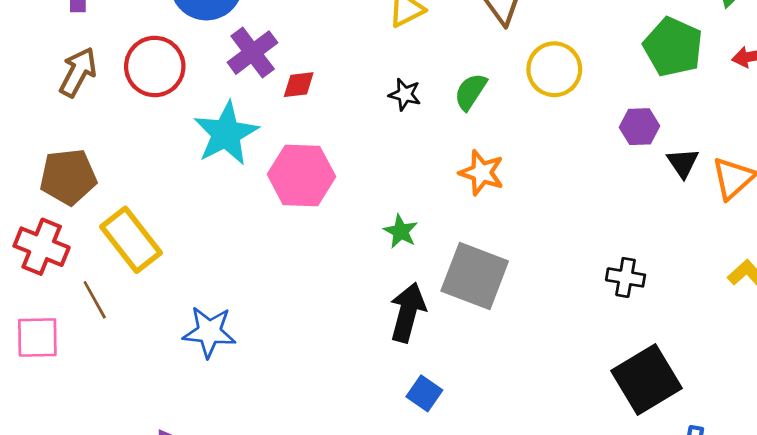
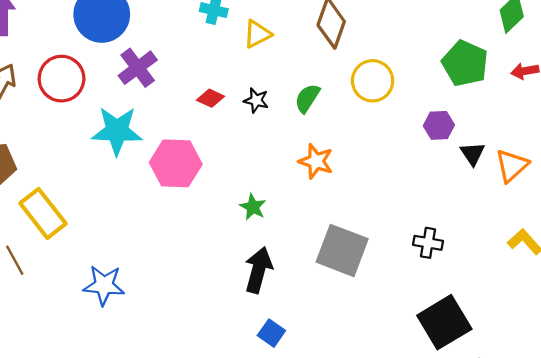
red diamond: (299, 85) -> (211, 98), moved, turned 32
cyan star: (226, 134) -> (117, 131), turned 30
gray square: (475, 276) -> (342, 250), moved

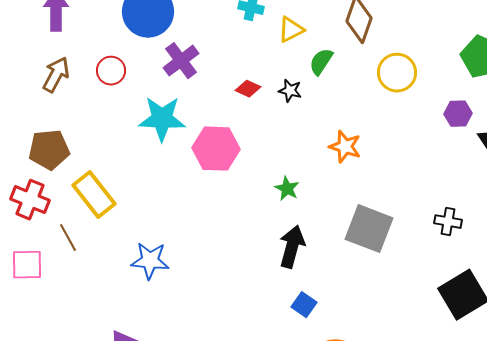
red circle: (62, 79) -> (111, 71), size x0.7
green semicircle: (307, 98) -> (321, 62), moved

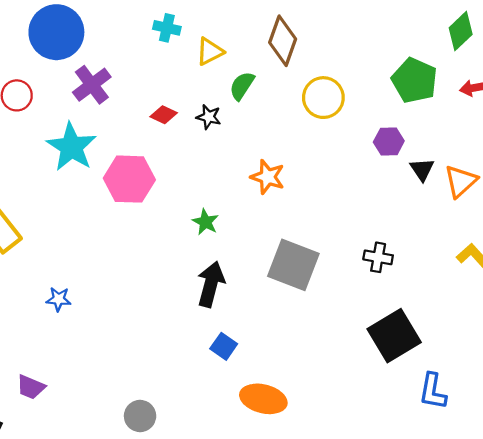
cyan star: (162, 119) -> (71, 147), turned 30
blue star: (150, 261) -> (59, 299), size x0.6

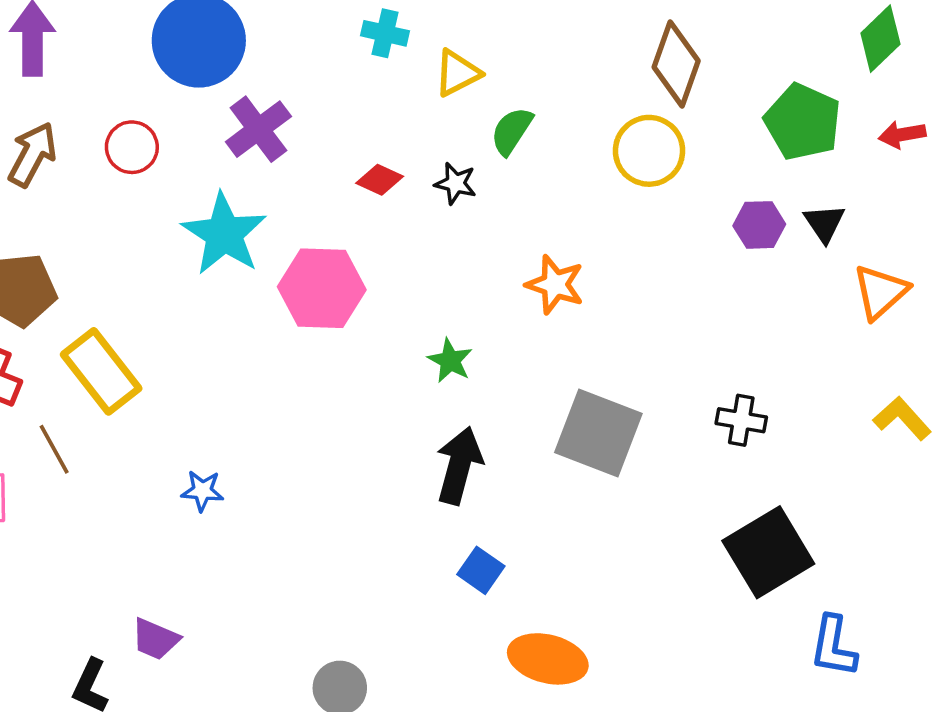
brown diamond: (283, 41) -> (676, 64), moved
black triangle: (422, 169) -> (824, 223), moved

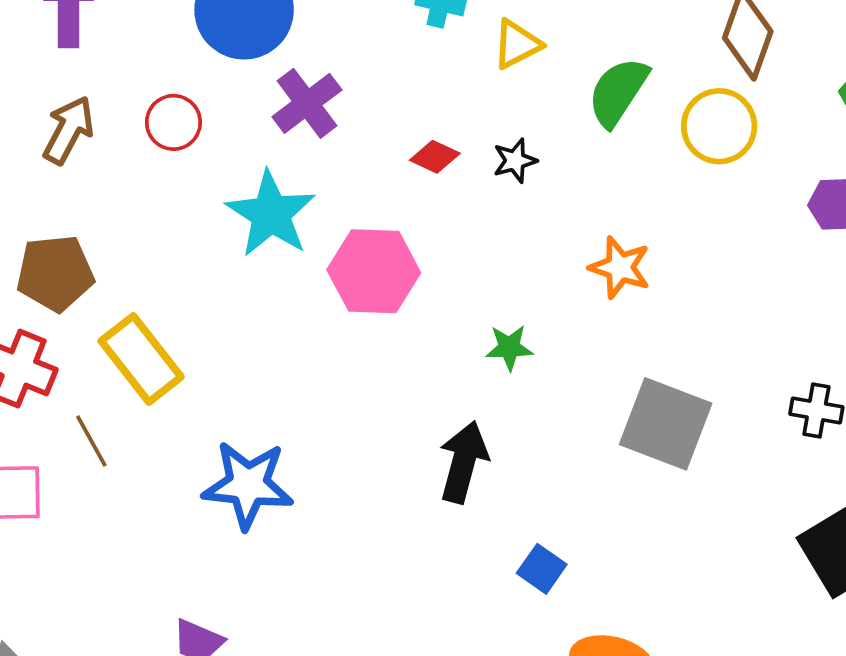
green semicircle: (512, 131) -> (618, 92), moved, size x1.4
black star: (456, 183) -> (515, 161), turned -30
green star: (450, 361) -> (509, 348), turned -30
black arrow: (459, 465) -> (463, 462), moved
blue star: (202, 491) -> (248, 485), size x2.0

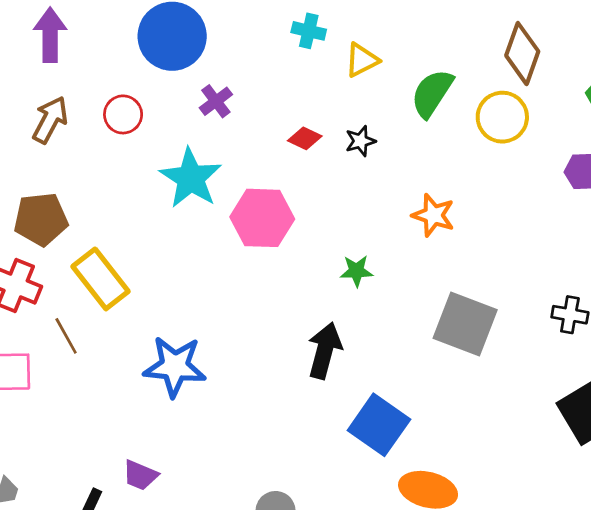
purple cross: (307, 103) -> (216, 101), size x0.7
blue square: (542, 569) -> (379, 425), size x1.8

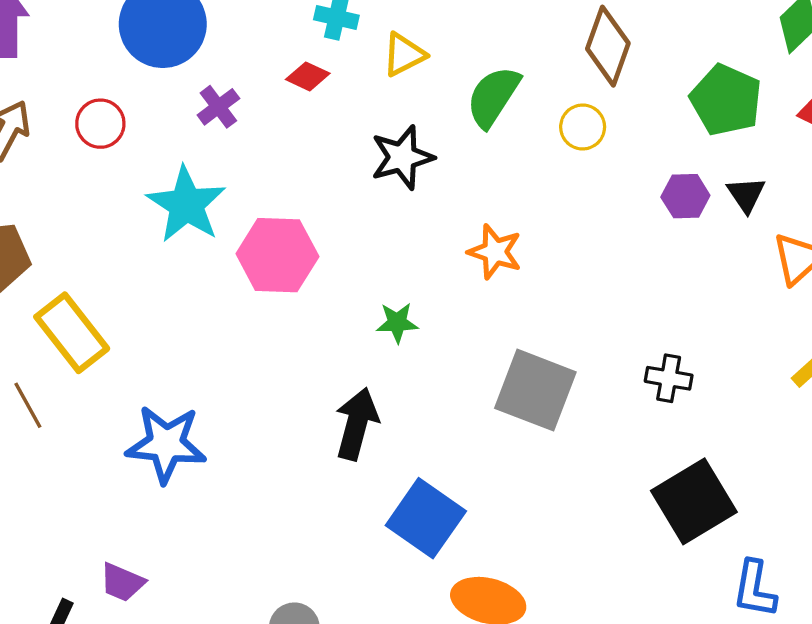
yellow circle: (502, 117) -> (583, 127), size x0.7
red diamond: (305, 138) -> (308, 76), moved
black star: (360, 141) -> (402, 157), size x1.6

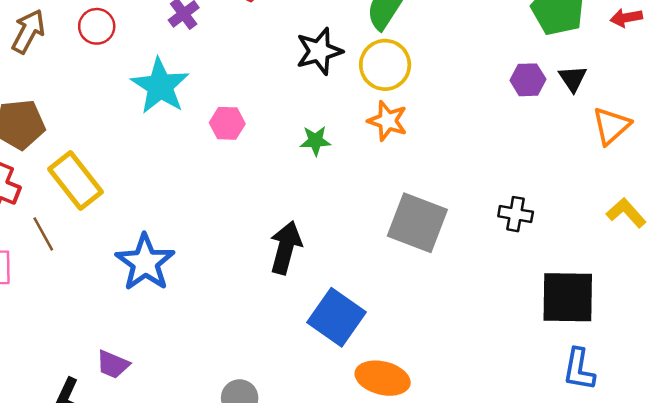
yellow circle: (583, 127) -> (385, 65), moved, size x1.5
pink hexagon: (277, 255) -> (227, 123), size x0.6
green star: (397, 323) -> (315, 141), moved
blue star: (166, 444) -> (145, 263), turned 30
black square: (694, 501) -> (568, 297), moved, turned 32

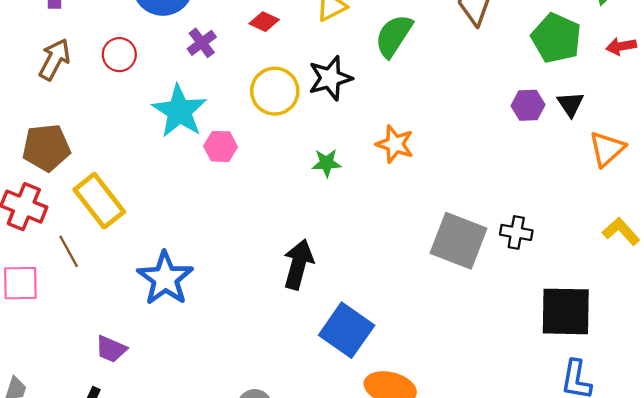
yellow circle: (385, 65) -> (275, 91), moved
pink hexagon: (227, 123) -> (221, 146), moved
gray square: (417, 223) -> (459, 241), moved
purple trapezoid: (113, 364) -> (111, 349), moved

